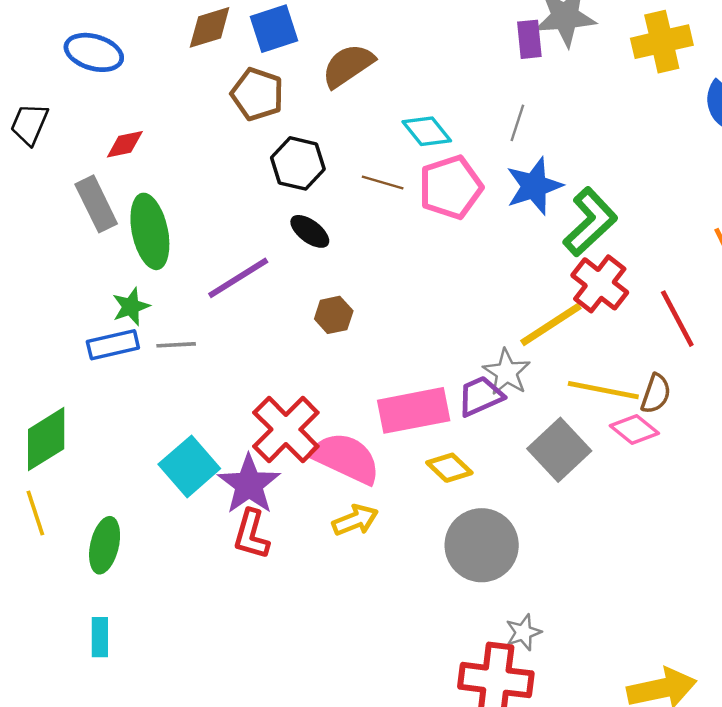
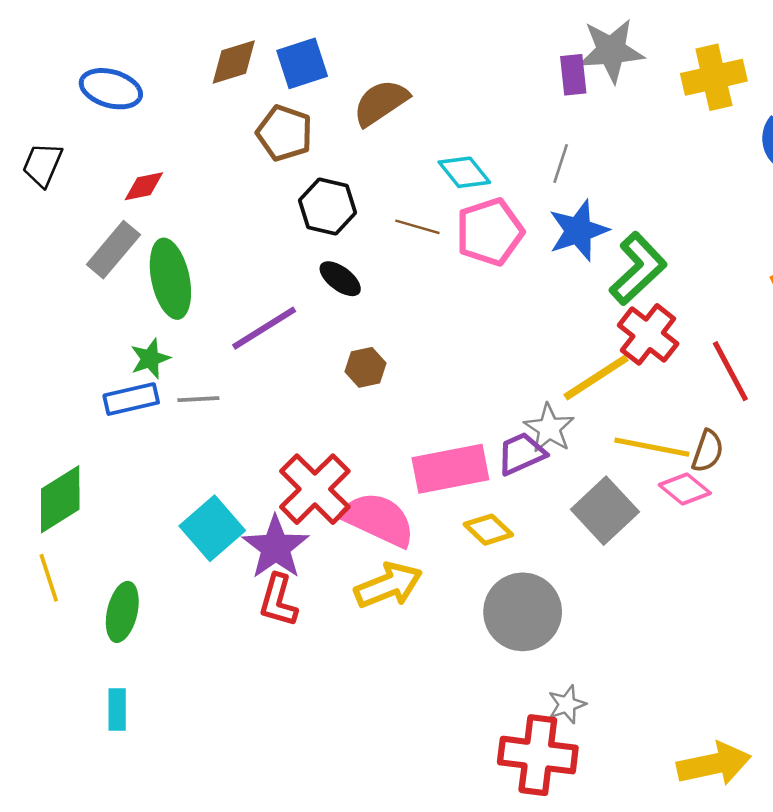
gray rectangle: (96, 204) -> (113, 250), turned 66
yellow arrow: (355, 520) -> (388, 585), size x1.4

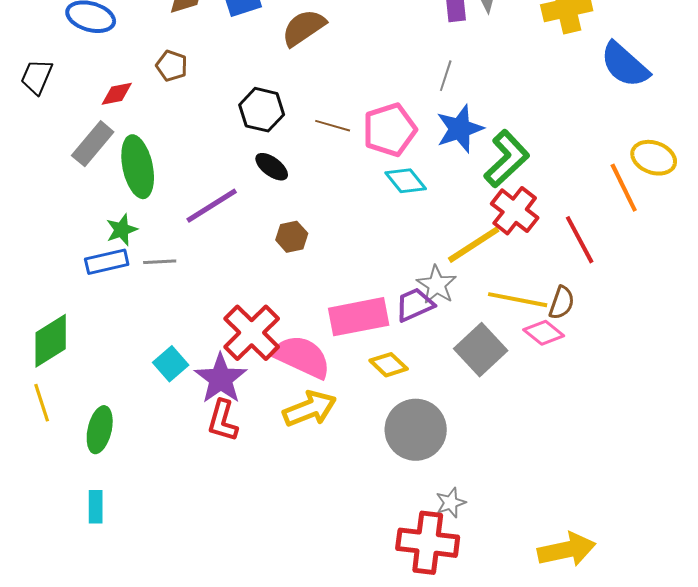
brown pentagon: (284, 133) -> (172, 66), moved, size x0.7
cyan diamond: (464, 172) -> (406, 181), moved
cyan square: (212, 528) -> (171, 364), size x0.7

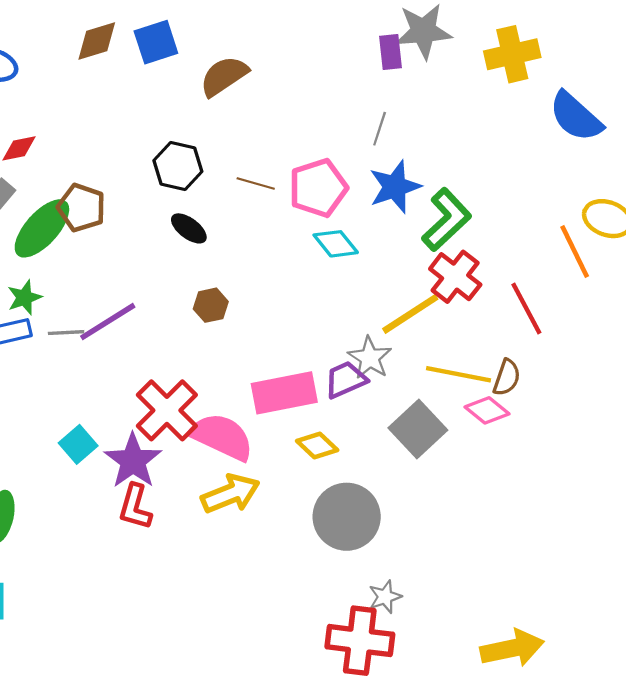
brown pentagon: (172, 66) -> (81, 208), moved, size x1.4
green ellipse: (138, 167) -> (42, 228), turned 54
purple line: (212, 206) -> (108, 322), moved

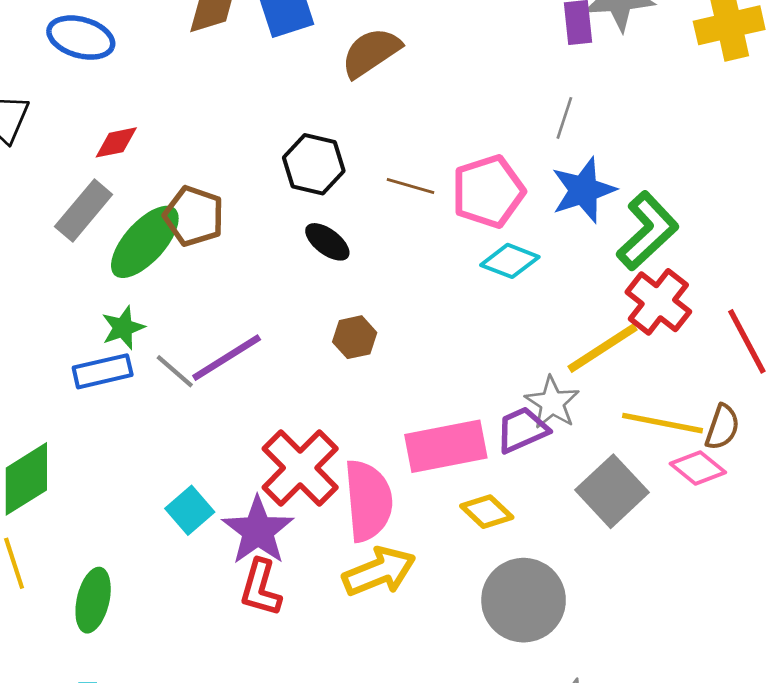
cyan diamond: (336, 244) -> (510, 261), turned -30
gray line: (66, 333) -> (175, 371), turned 44
pink semicircle: (222, 437) -> (368, 501), turned 60

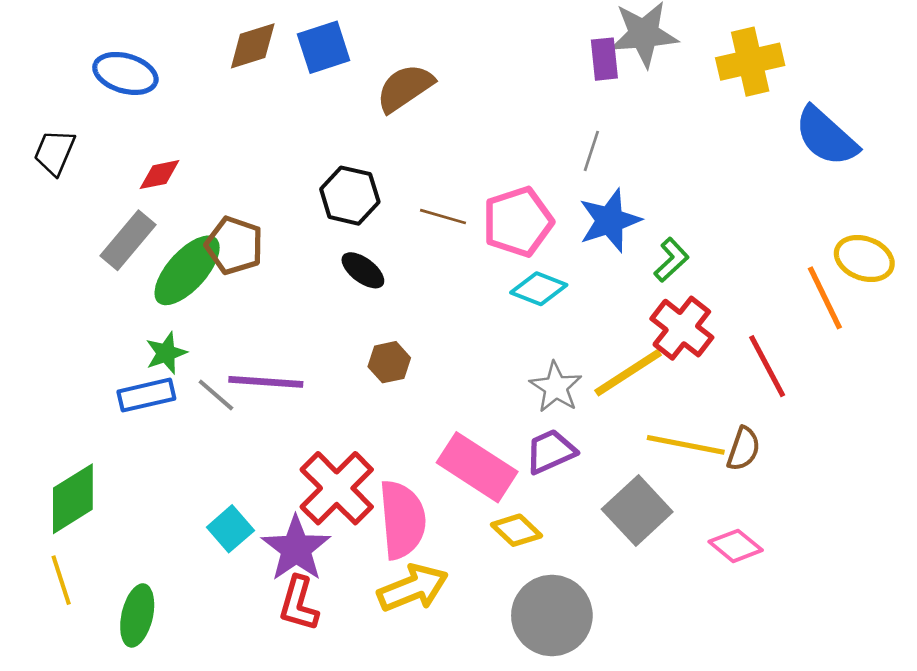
green L-shape: (647, 231) -> (671, 260), size x0.6
purple line: (227, 358) -> (266, 382), turned 36
gray star: (552, 403) -> (556, 387), moved
pink rectangle: (446, 446) -> (477, 467), turned 44
pink diamond: (698, 468) -> (736, 546), moved

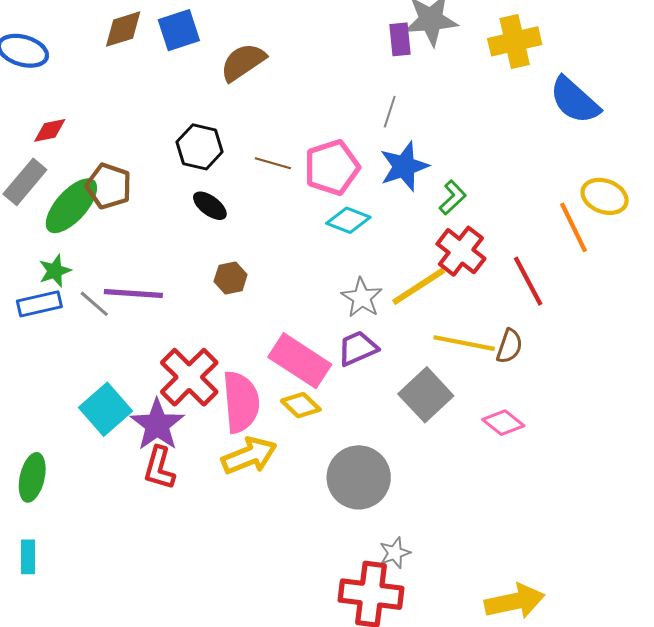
cyan square: (230, 529) -> (106, 409), size x1.4
yellow diamond: (516, 530) -> (301, 405), moved

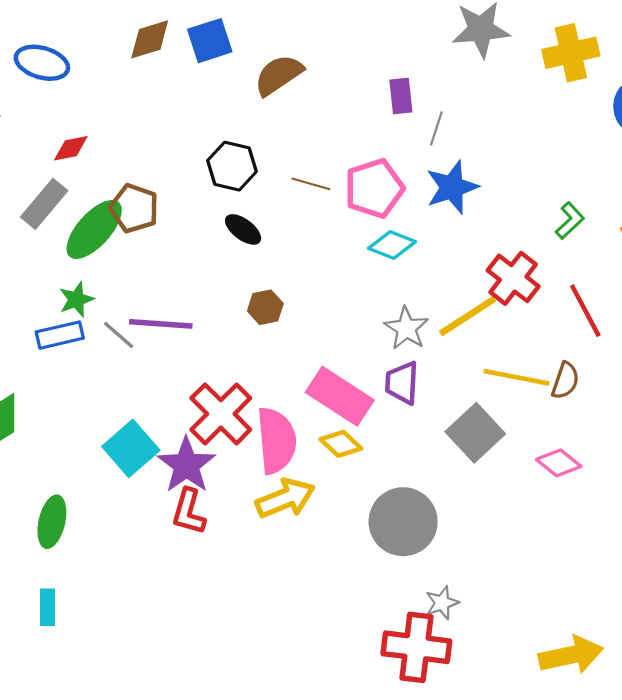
purple rectangle: (400, 39) -> (401, 96), moved
green L-shape: (453, 197) -> (570, 221), moved
purple trapezoid: (358, 348) -> (402, 383), turned -63

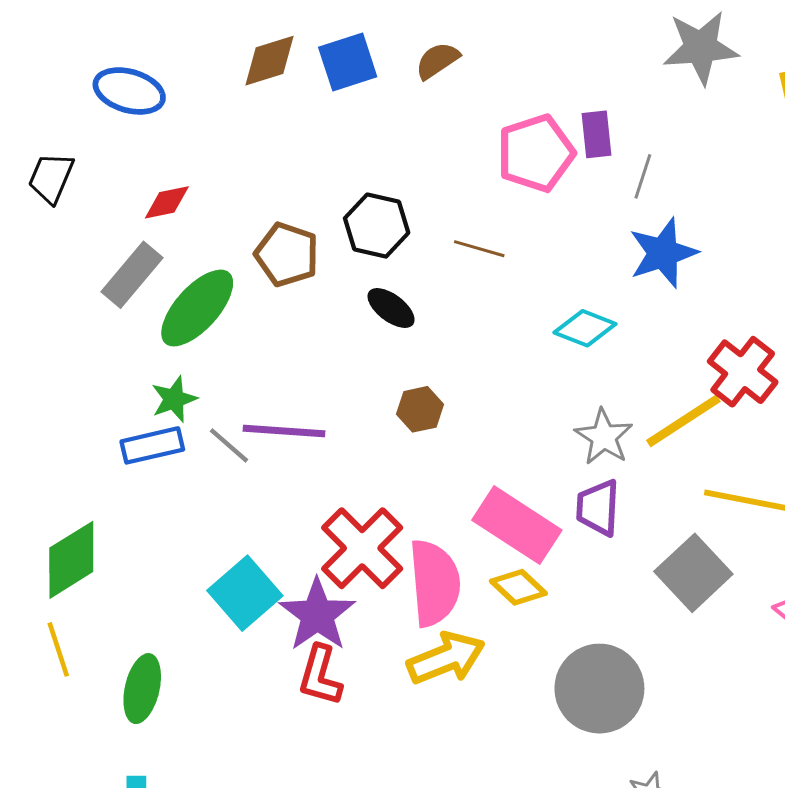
brown semicircle: (279, 75) -> (437, 61), moved, size x0.7
pink pentagon: (374, 188) -> (536, 153), moved
brown pentagon: (134, 208) -> (287, 254), moved

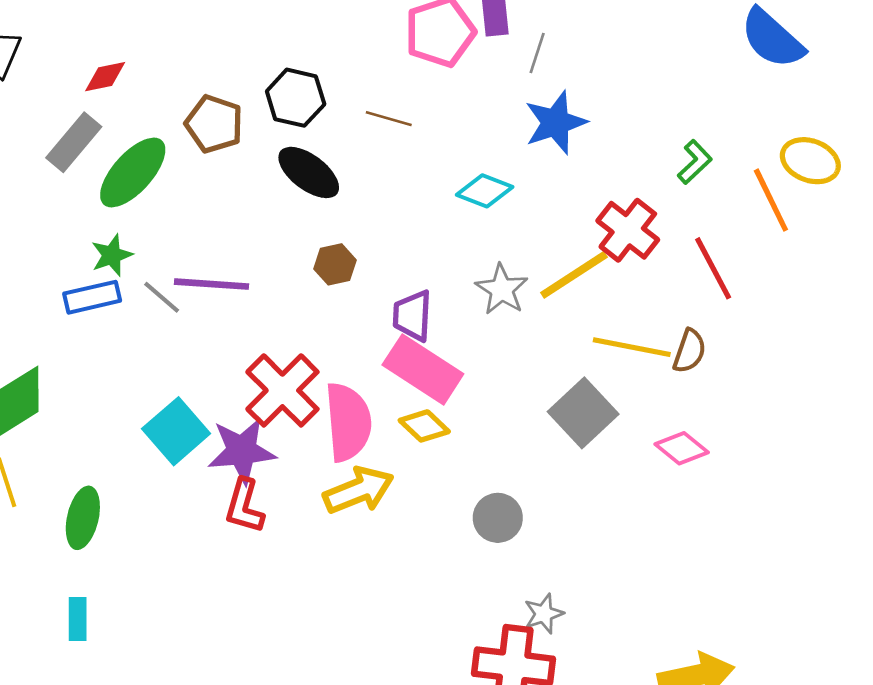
black ellipse: (391, 308) -> (309, 172), size x1.4
purple trapezoid: (598, 508) -> (412, 316), moved
purple star: (317, 615) -> (242, 451), turned 30
gray circle: (599, 689) -> (498, 518), size x0.6

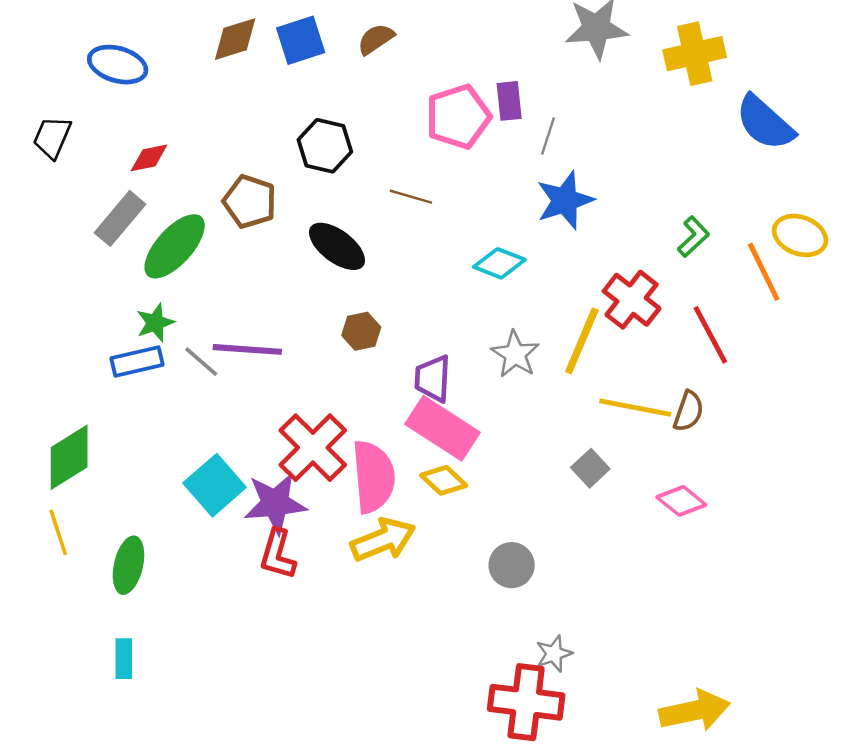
black hexagon: (296, 98) -> (325, 146), moved
yellow line: (574, 275) -> (582, 341), turned -34
gray square: (583, 413) -> (590, 468), size x0.6

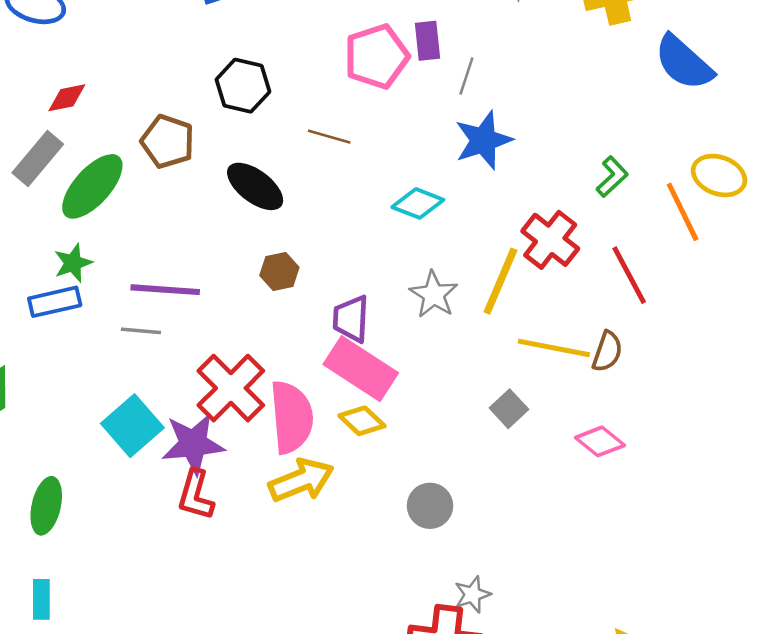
gray line: (201, 362) -> (141, 331), moved, turned -36

